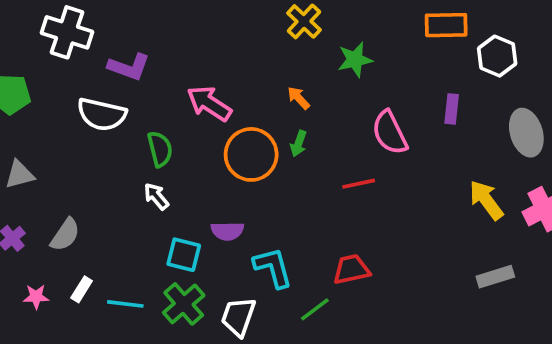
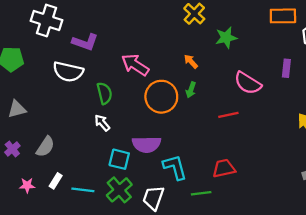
pink semicircle: (390, 133) -> (248, 83), turned -32
purple semicircle: (227, 231) -> (147, 144), size x1.4
green line: (315, 309) -> (201, 193), turned 30

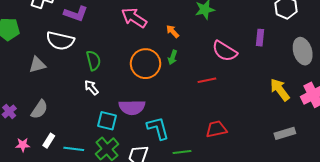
pink arrow: (135, 65) -> (134, 18), moved
gray triangle: (17, 109) -> (37, 65), moved
red trapezoid: (224, 168) -> (216, 129), moved

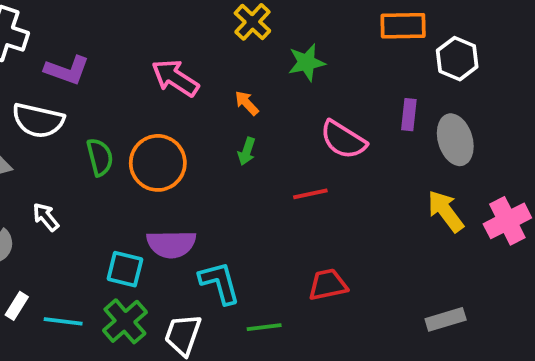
gray ellipse: (303, 51) -> (455, 140), moved
orange circle: (146, 64) -> (158, 163), moved
white arrow: (91, 88) -> (46, 217), moved
gray rectangle: (285, 133) -> (446, 319), moved

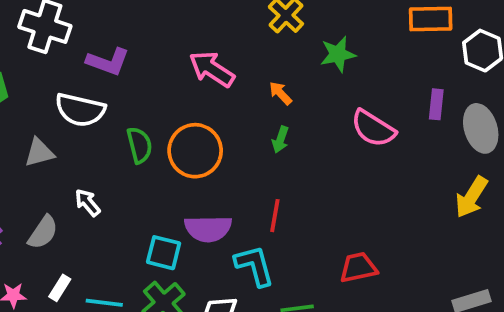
red line: (310, 194) -> (275, 216), moved, turned -68
yellow arrow: (446, 211) -> (471, 197), turned -111

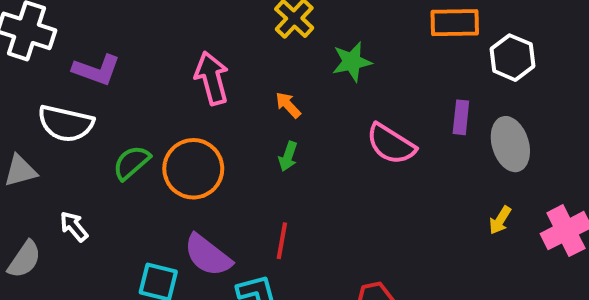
pink arrow: (212, 69) -> (212, 78), turned 42
green semicircle: (139, 145) -> (132, 163), turned -117
yellow arrow: (471, 197) -> (500, 220), size x0.6
purple semicircle: (208, 229) -> (208, 255), turned 39

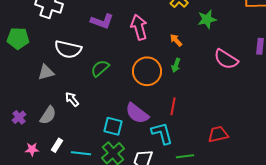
purple L-shape: (97, 70) -> (102, 21), moved
orange circle: (193, 169) -> (147, 71), moved

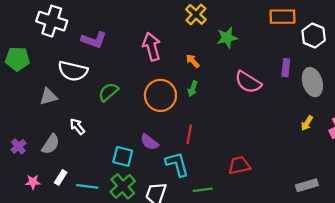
purple L-shape: (102, 21) -> (94, 40), moved
purple semicircle: (137, 113) -> (149, 142), size x0.7

